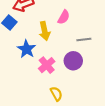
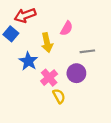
yellow semicircle: (56, 94) -> (59, 96), moved

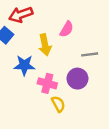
blue star: (28, 61) -> (24, 65), turned -30
pink cross: (49, 78) -> (47, 83), turned -35

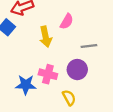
blue star: (24, 65) -> (26, 85), moved
yellow semicircle: (58, 104) -> (69, 98), moved

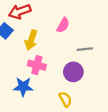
yellow arrow: (46, 37) -> (31, 40), moved, turned 30
pink cross: (48, 74) -> (37, 65), moved

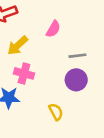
yellow arrow: (31, 40) -> (18, 45), turned 30
purple circle: (73, 72) -> (76, 80), moved

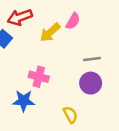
pink semicircle: (53, 29) -> (73, 21), moved
yellow arrow: (18, 45) -> (50, 32), moved

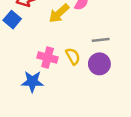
yellow semicircle: (70, 115) -> (73, 56), moved

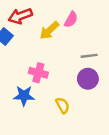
yellow semicircle: (73, 56) -> (63, 105), moved

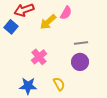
pink cross: (38, 73) -> (39, 57), turned 35
blue star: (24, 96) -> (28, 86), moved

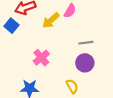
yellow semicircle: (59, 84) -> (72, 86), moved

